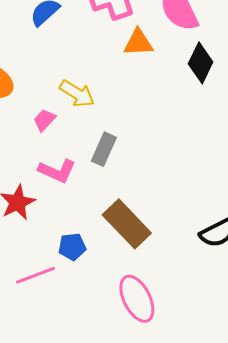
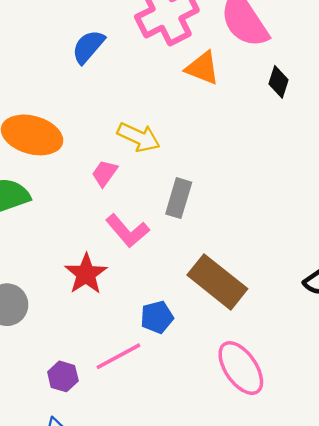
orange triangle: (138, 43) -> (202, 68), turned 32
black diamond: (201, 63) -> (279, 82), size x0.7
pink L-shape: (57, 171) -> (127, 231), turned 33

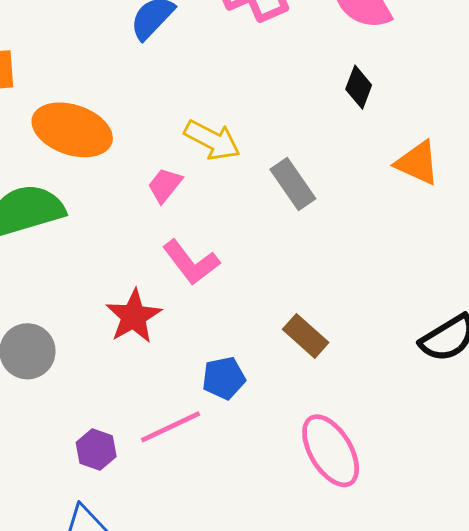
orange triangle: (202, 68) -> (417, 163), moved
black diamond: (279, 82) -> (359, 87), moved
gray rectangle: (179, 198) -> (293, 184), moved, turned -54
brown rectangle: (217, 282) -> (306, 336), size x0.6

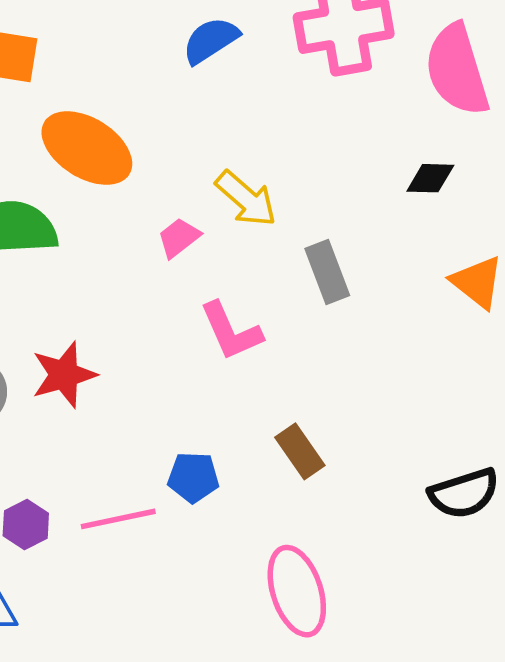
black diamond: (359, 87) -> (430, 178), turned 57
pink L-shape: (191, 262) -> (231, 331), moved
red star: (134, 316) -> (64, 375), moved

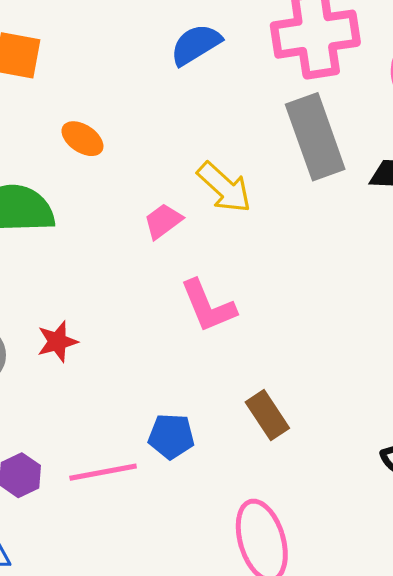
orange ellipse: (87, 148) -> (82, 139), size x0.5
gray rectangle: (327, 272) -> (315, 137), moved, size x1.5
red star: (64, 375) -> (57, 342), size x0.7

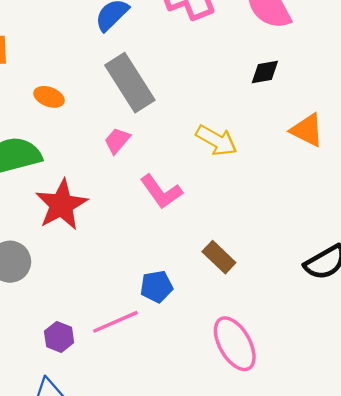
gray rectangle: (315, 137) -> (130, 83), moved
yellow arrow: (224, 187) -> (216, 140), moved
red star: (57, 342) -> (61, 205), moved, size x1.8

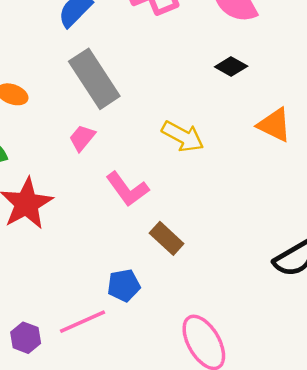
black diamond: (265, 72) -> (231, 66), turned 40
brown rectangle: (219, 257) -> (167, 238), moved

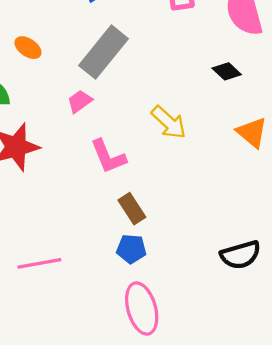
gray rectangle: (94, 79) -> (104, 52), turned 58
blue pentagon: (124, 285) -> (131, 249), moved

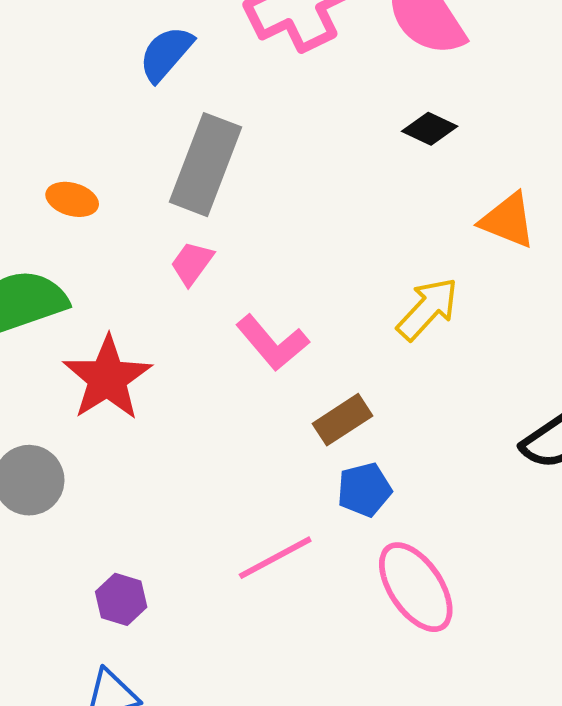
yellow arrow: (169, 122) -> (428, 309), moved, turned -72
brown rectangle: (132, 209) -> (343, 420), turned -72
pink line: (39, 263) -> (275, 558), moved

